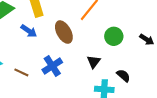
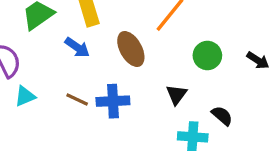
blue cross: (52, 66) -> (113, 101), turned 30
brown line: (21, 72) -> (77, 99), moved

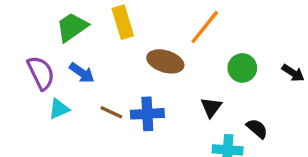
blue arrow: (77, 47) -> (82, 73), moved
brown ellipse: (131, 49) -> (165, 61), turned -44

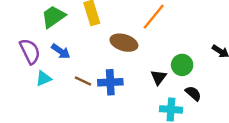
green circle: (242, 68) -> (182, 65), moved

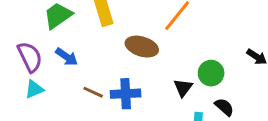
cyan triangle: (43, 79) -> (34, 89), moved

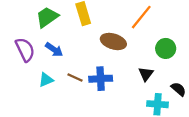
green circle: (211, 73) -> (166, 48), moved
cyan triangle: (34, 89) -> (46, 80), moved

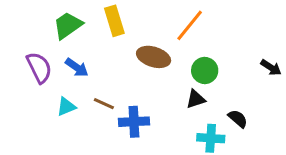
green circle: (166, 48) -> (205, 71), moved
black triangle: (146, 74) -> (196, 99), turned 35
blue cross: (101, 79) -> (134, 122), moved

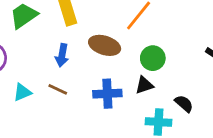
blue arrow: (77, 67) -> (62, 55), moved, turned 65
blue cross: (134, 122) -> (107, 94), moved

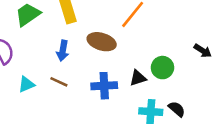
green circle: (153, 58) -> (162, 68), moved
black semicircle: (184, 104) -> (177, 109), moved

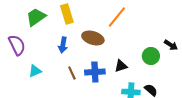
green circle: (162, 68) -> (151, 56), moved
brown line: (59, 82) -> (72, 73), moved, turned 40

